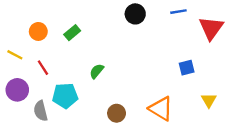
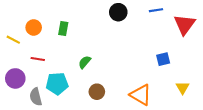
green rectangle: (72, 33) -> (63, 28), turned -40
yellow line: (15, 55) -> (13, 40), moved
red line: (43, 68) -> (38, 59), turned -48
brown circle: (117, 113) -> (97, 92), moved

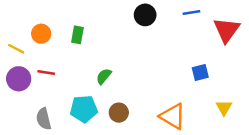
purple circle: (15, 78) -> (19, 79), moved
cyan pentagon: (57, 84) -> (84, 109), moved

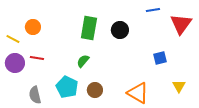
black circle: (145, 15) -> (120, 30), moved
green rectangle: (77, 35) -> (89, 28), moved, size x1.6
cyan pentagon: (84, 109) -> (67, 87), turned 30

